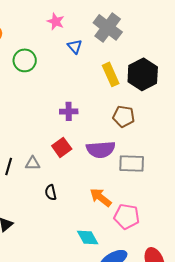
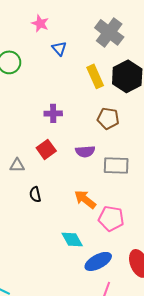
gray cross: (108, 27) -> (109, 32), moved
purple semicircle: (101, 149) -> (85, 151), size x0.7

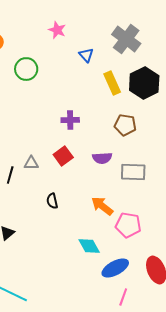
blue triangle: (59, 48) -> (86, 55), moved
gray triangle: (17, 165) -> (31, 163), moved

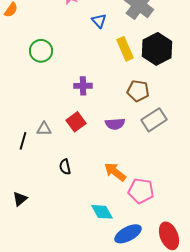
green circle: (26, 69) -> (41, 51), moved
gray rectangle: (133, 172) -> (154, 120), moved, turned -35

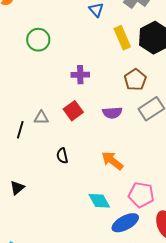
brown pentagon: (138, 91) -> (135, 80), turned 30
pink pentagon: (141, 191) -> (141, 195), moved

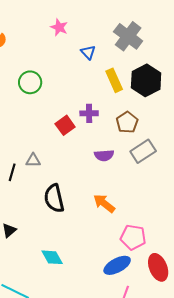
purple cross: (80, 75) -> (89, 113), moved
red square: (73, 111) -> (65, 125), moved
black semicircle: (62, 156) -> (54, 198), size x1.8
cyan diamond: (99, 201) -> (52, 257), moved

